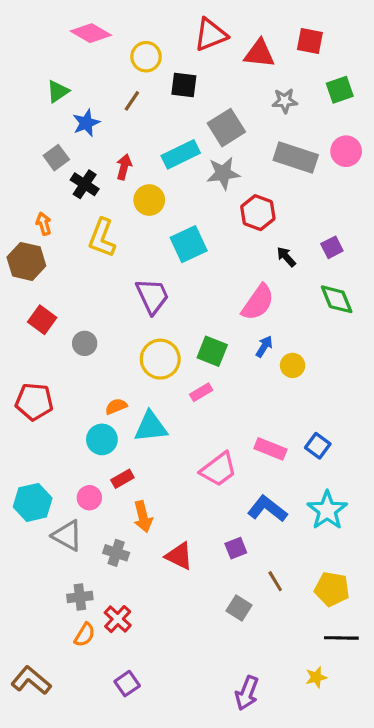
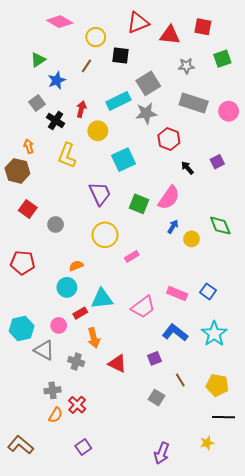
pink circle: (346, 151) -> (229, 111), moved
green diamond: (337, 299) -> (220, 226), moved
green square: (212, 351) -> (139, 204), moved
cyan triangle: (151, 427) -> (102, 299), moved

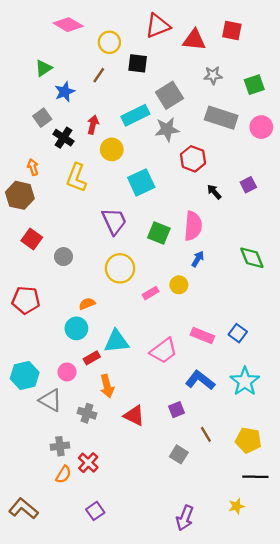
green square: (222, 59) -> (254, 85), moved
pink semicircle: (169, 198) -> (193, 226), turned -30
yellow circle: (192, 239) -> (179, 285), moved

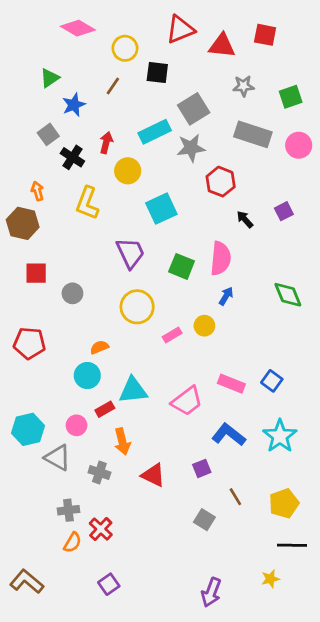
red square: (32, 239) -> (36, 273), turned -36
yellow pentagon: (248, 440) -> (284, 503), turned -30

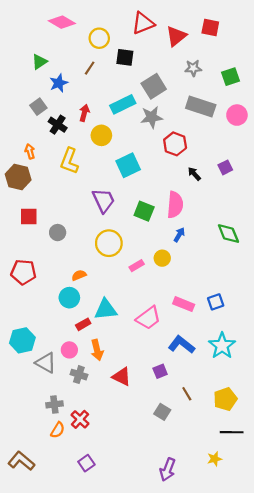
red triangle: (222, 46) -> (176, 36), turned -45
blue square: (272, 381) -> (216, 302), turned 35
pink circle: (77, 425) -> (69, 350), moved

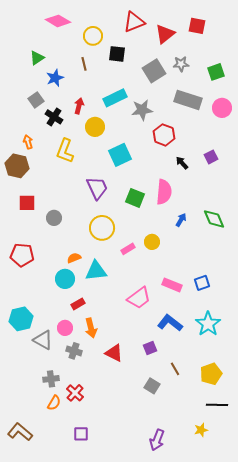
brown line: (90, 68) -> (84, 64), turned -48
gray square: (154, 86) -> (154, 71), moved
blue arrow: (179, 235) -> (181, 220), moved
cyan triangle: (106, 309) -> (96, 271), moved
purple square: (86, 463) -> (81, 434), turned 35

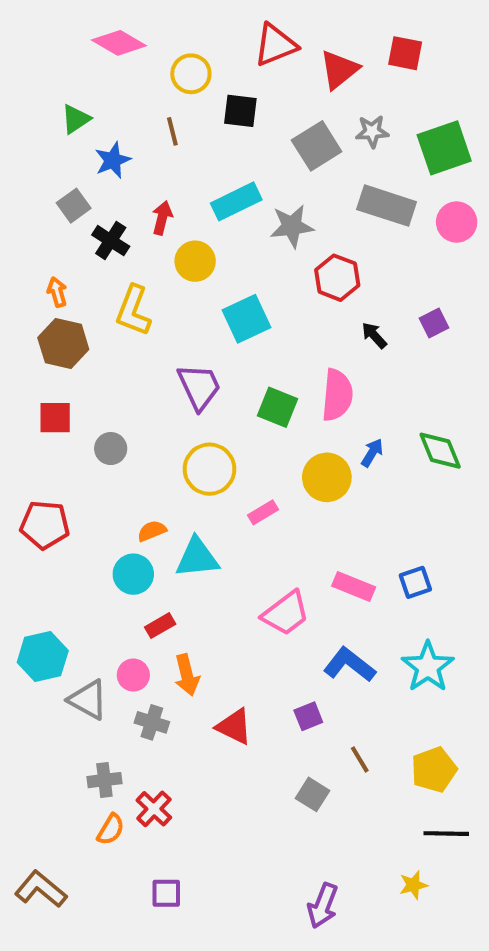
green square: (216, 72) -> (444, 148), size x1.5
brown hexagon: (17, 166) -> (63, 344), moved
yellow circle: (152, 242) -> (327, 477), moved, size x1.5

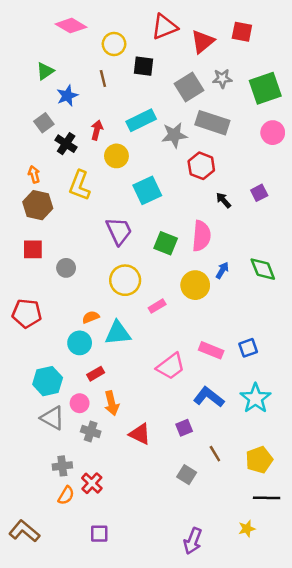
gray rectangle: (387, 206) -> (212, 123), moved
cyan hexagon: (43, 656) -> (48, 381), moved

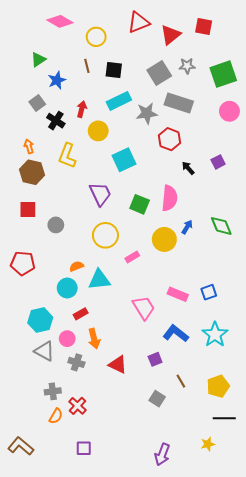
black square: (144, 66) -> (114, 70), moved
pink trapezoid: (171, 366) -> (144, 308), turned -85

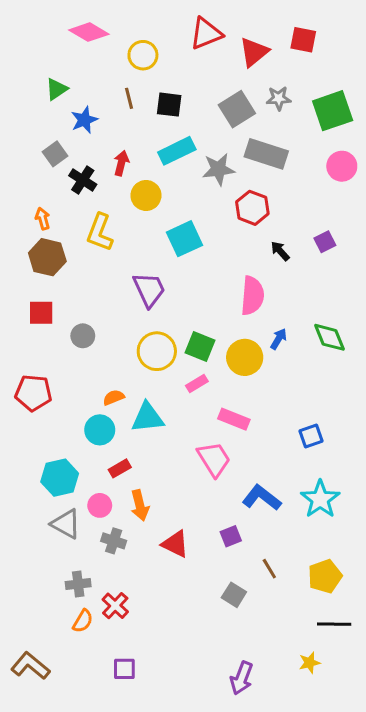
green square: (140, 204) -> (200, 347), moved
pink rectangle: (178, 294) -> (234, 419), moved

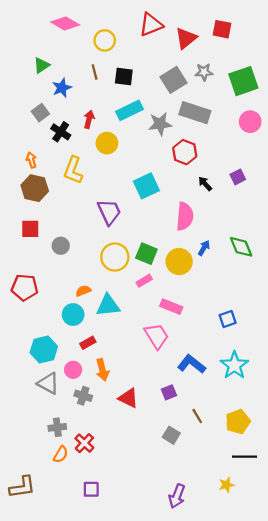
cyan square: (185, 239) -> (146, 186), moved
brown L-shape: (30, 666) -> (22, 487), turned 132

